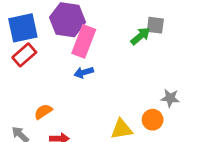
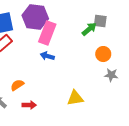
blue arrow: (84, 72) -> (47, 56), turned 32
orange circle: (153, 120) -> (103, 54), moved

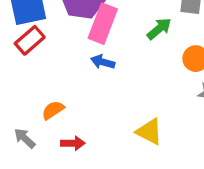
green arrow: (89, 29) -> (159, 29), moved
yellow triangle: (75, 98) -> (149, 132), turned 36

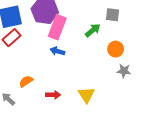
yellow triangle: (149, 132) -> (86, 95), turned 30
red arrow: (73, 143) -> (53, 95), moved

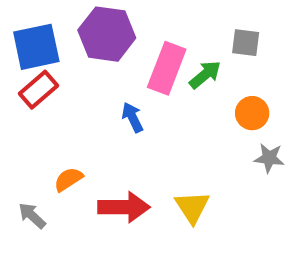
pink rectangle: (57, 27) -> (167, 68), moved
blue arrow: (57, 51) -> (132, 117), turned 48
red arrow: (53, 95) -> (124, 207), size x1.6

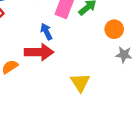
red arrow: (124, 207) -> (39, 52), moved

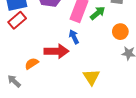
blue arrow: (46, 32) -> (74, 37), moved

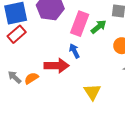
gray arrow: (14, 81) -> (15, 77), moved

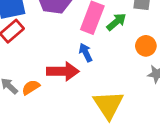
yellow triangle: (92, 92) -> (108, 105), size x1.4

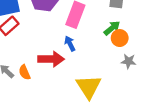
green arrow: (116, 22) -> (112, 28), moved
orange semicircle: (31, 87) -> (24, 72), turned -80

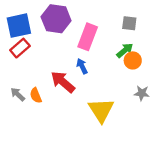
red arrow: (51, 59) -> (63, 82), turned -140
gray star: (129, 61) -> (142, 93), moved

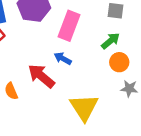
orange circle: (133, 60) -> (119, 62), moved
blue arrow: (82, 66) -> (63, 58), turned -35

